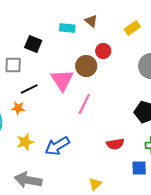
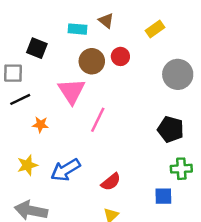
brown circle: (86, 66) -> (92, 61), moved
black line: (29, 89) -> (20, 99), moved
orange star: (18, 108) -> (40, 125), moved
red semicircle: (115, 144) -> (111, 182), moved, turned -30

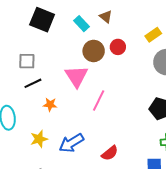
cyan rectangle: (77, 29) -> (81, 24), turned 42
yellow rectangle: (155, 29) -> (153, 35), moved
black square: (37, 48) -> (42, 20), moved, size x1.4

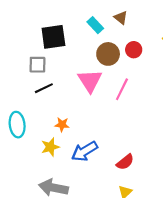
black square: (42, 20) -> (53, 37), moved, turned -30
pink line: (99, 101) -> (122, 89), moved
orange star: (50, 105) -> (62, 125), moved

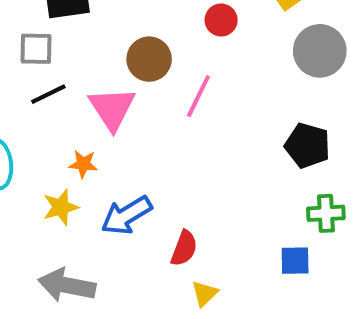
brown circle: (108, 54) -> (149, 59), moved
pink triangle: (90, 81) -> (112, 108), moved
red semicircle: (125, 162) -> (184, 248), moved, turned -30

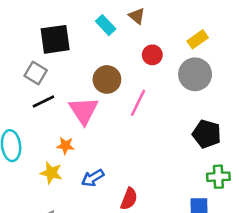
gray square: (36, 49) -> (36, 73), turned 30
gray circle: (320, 51) -> (195, 74), moved
yellow star: (61, 207) -> (51, 173), turned 30
blue arrow: (126, 215) -> (93, 178), size x0.7

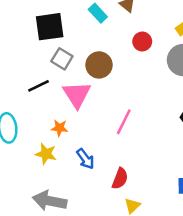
gray square: (36, 73) -> (62, 59), moved
pink line: (138, 103) -> (124, 122), moved
blue arrow: (93, 178) -> (85, 159), turned -95

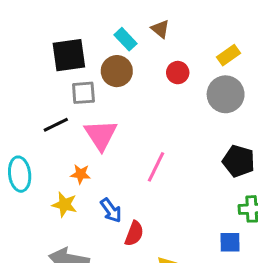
gray square: (62, 59) -> (83, 93), turned -35
brown circle: (99, 65) -> (117, 71), moved
red semicircle: (120, 179) -> (134, 234), moved

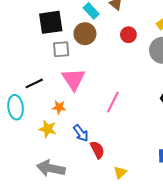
black line: (56, 125) -> (34, 83), moved
red semicircle: (134, 234) -> (97, 150), turned -48

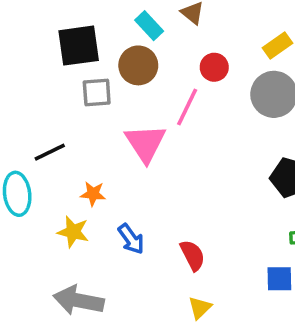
pink triangle: (74, 79) -> (146, 143), moved
pink line: (113, 102) -> (187, 107), moved
red semicircle: (97, 150) -> (193, 255), moved

